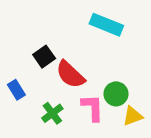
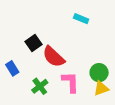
cyan rectangle: (106, 25) -> (81, 19), size x0.6
green circle: (116, 94) -> (99, 73), moved

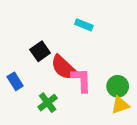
cyan rectangle: (81, 19) -> (84, 25), moved
pink L-shape: (70, 82) -> (81, 80), moved

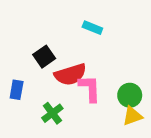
red semicircle: (64, 68) -> (70, 75), turned -60
blue rectangle: (15, 81) -> (17, 90), turned 42

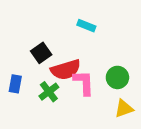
green circle: (130, 95) -> (117, 77), moved
green cross: (52, 113) -> (49, 92), moved

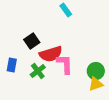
cyan rectangle: (86, 26) -> (66, 10), moved, turned 32
green circle: (117, 77) -> (96, 71), moved

